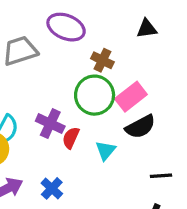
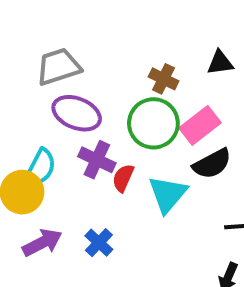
purple ellipse: (66, 27) -> (77, 113), moved
black triangle: (147, 29) -> (220, 63), moved
cyan triangle: (106, 150) -> (168, 194), size x1.5

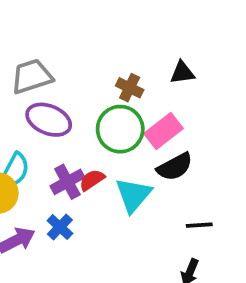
purple cross: (97, 160) -> (67, 182), moved, turned 36
red semicircle: (123, 178) -> (92, 180), turned 32
blue cross: (99, 243) -> (60, 227), moved

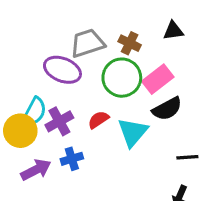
gray trapezoid: (32, 76) -> (87, 43), moved
purple cross: (67, 182) -> (59, 121), moved
blue cross: (60, 227) -> (72, 159), turned 30

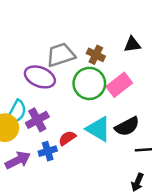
black semicircle: (167, 109) -> (127, 126), moved
red semicircle: (98, 120) -> (67, 138), moved
cyan triangle: (133, 132) -> (98, 129), turned -40

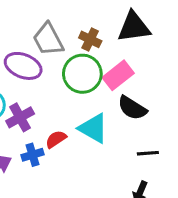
black triangle: (132, 44) -> (134, 27), size x1.6
gray trapezoid: (61, 55) -> (48, 39), turned -100
black semicircle: (127, 126) -> (132, 108), moved, turned 60

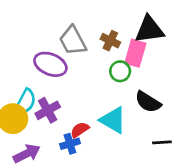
green circle: (82, 74) -> (120, 71), moved, size x0.6
pink rectangle: (118, 75) -> (135, 53), moved, turned -36
blue cross: (32, 155) -> (70, 144), moved

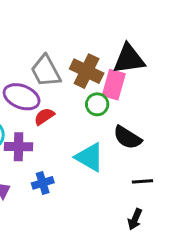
brown cross: (110, 41) -> (87, 71), size x1.5
purple cross: (48, 110) -> (19, 147), turned 30
red semicircle: (80, 130) -> (44, 116), moved

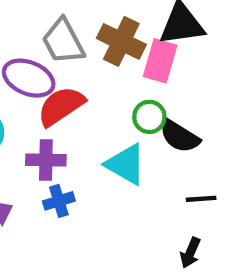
green circle: (97, 104) -> (149, 117), moved
red semicircle: (44, 116) -> (61, 106), size x1.6
purple cross: (19, 147) -> (46, 160), moved

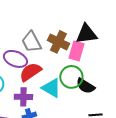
green circle: (149, 117) -> (71, 77), size x1.5
cyan triangle: (126, 164) -> (51, 88), moved

